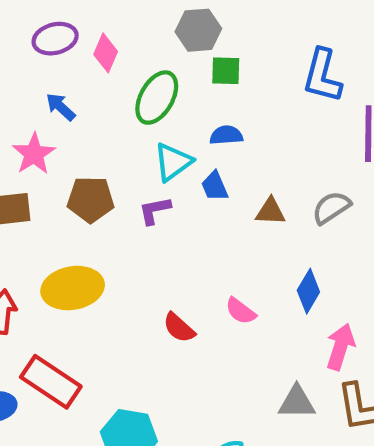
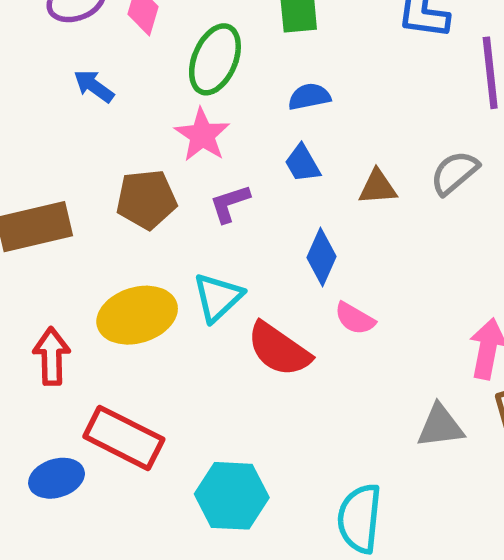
pink star: (34, 154) -> (202, 135), moved
cyan triangle: (173, 162) -> (218, 297), moved
blue diamond: (308, 291) -> (321, 257), moved
red semicircle: (179, 328) -> (279, 349), size x1.5

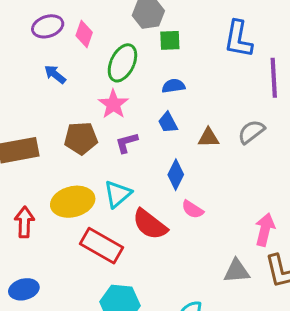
red rectangle: (124, 438) -> (102, 246), moved

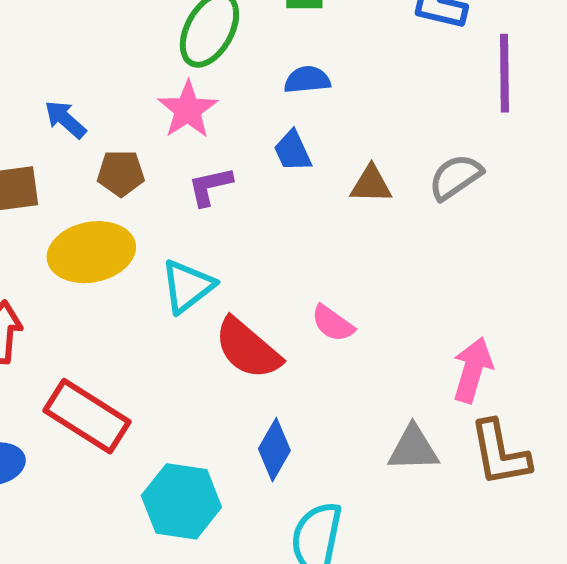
blue arrow: (55, 74) -> (65, 119), moved
brown pentagon: (81, 138) -> (121, 173), size x0.7
blue diamond: (176, 175) -> (274, 450), moved
yellow ellipse: (73, 202) -> (91, 252), moved
red rectangle: (102, 246) -> (87, 416), moved

